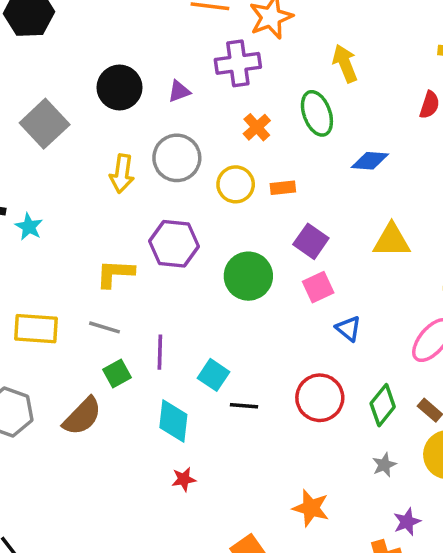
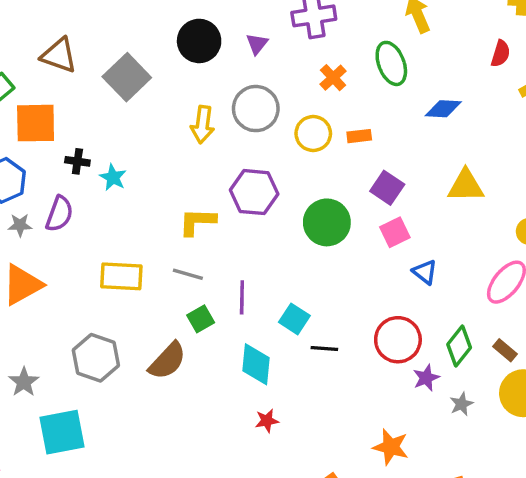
purple triangle: (179, 91) -> (257, 44), turned -30
purple star: (407, 522) -> (426, 378), moved

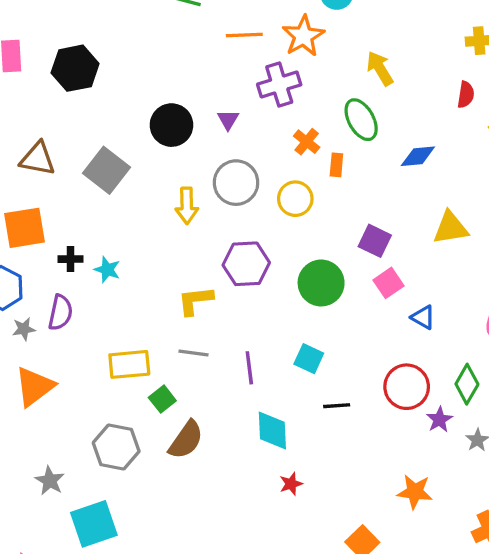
orange rectangle: (359, 136) -> (336, 165), moved, turned -70
green square: (201, 319) -> (162, 399), moved
cyan square: (294, 319) -> (309, 359), moved

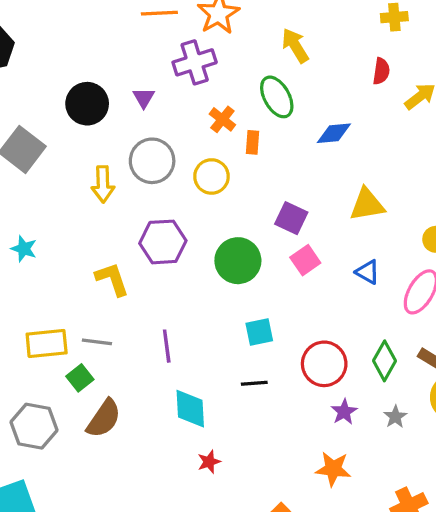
yellow L-shape: (195, 301) -> (112, 279), turned 78
blue triangle: (423, 317) -> (368, 272), moved
gray line: (194, 353) -> (97, 342), moved
cyan square: (309, 359) -> (259, 332), moved, turned -36
purple star: (439, 420) -> (344, 412), moved

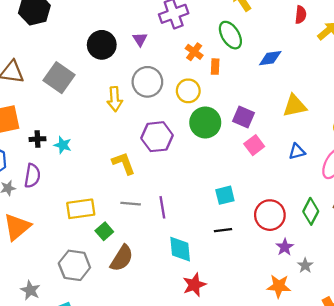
green circle: (238, 261) -> (205, 122), moved
blue triangle: (368, 272) -> (297, 152), turned -42
gray line: (97, 342) -> (131, 204), moved
gray star: (395, 417) -> (305, 265), moved
red star: (209, 462) -> (194, 285), size x1.5

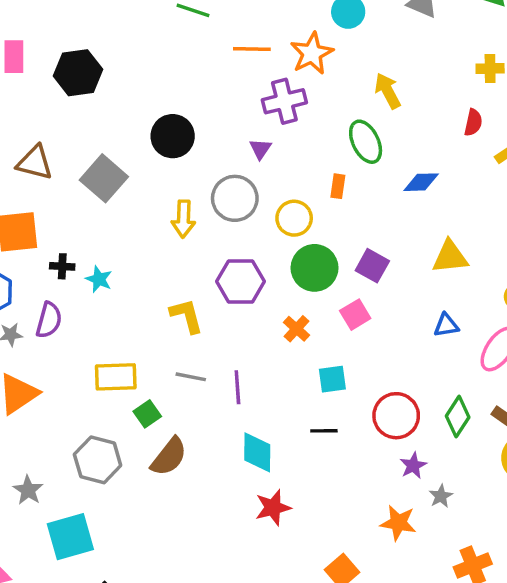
purple triangle: (140, 39) -> (260, 149), moved
orange cross: (194, 52) -> (297, 329), moved
pink square: (254, 145) -> (355, 315), moved

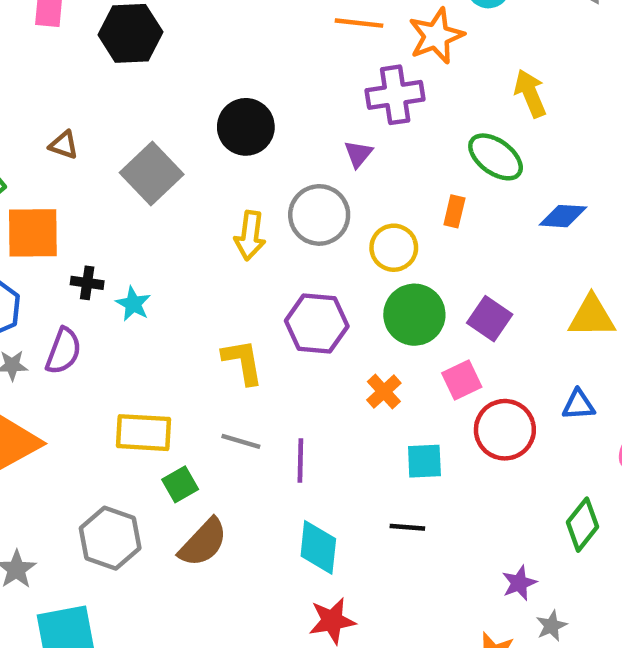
green ellipse: (366, 142) -> (496, 157), turned -33
brown triangle: (35, 163) -> (64, 145), size x0.6
red circle: (396, 416) -> (505, 430), moved

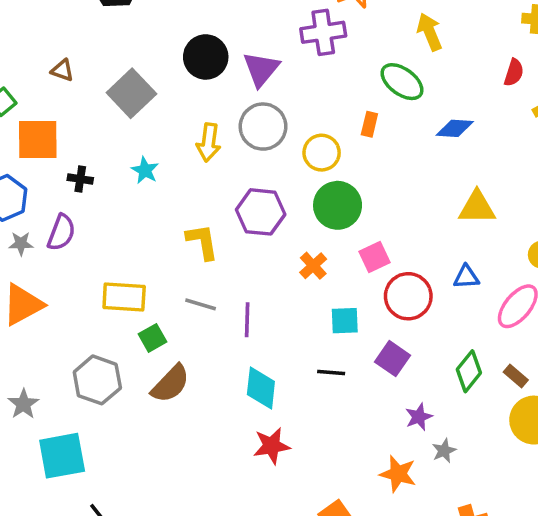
purple triangle: (358, 154) -> (261, 69), moved, size x1.6
cyan star: (133, 304) -> (145, 170), moved
purple square: (490, 319) -> (393, 359), moved

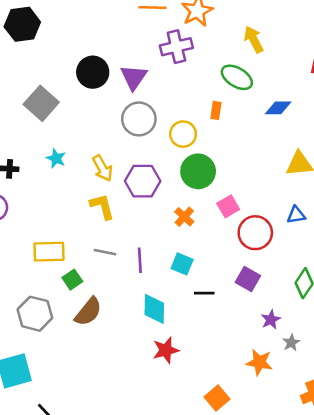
yellow arrow: (209, 142) -> (102, 168), moved, turned -32
cyan square: (345, 321) -> (182, 264), moved, turned 30

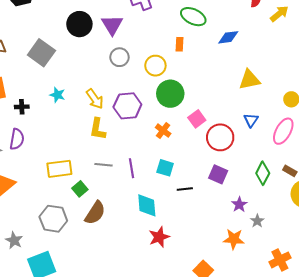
gray circle: (139, 119) -> (119, 57), size x0.7
yellow L-shape: (102, 206) -> (98, 129), turned -150
blue triangle: (296, 215) -> (251, 120), turned -42

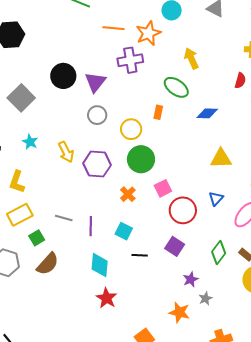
yellow L-shape: (98, 129) -> (17, 182), moved
yellow rectangle: (59, 169) -> (20, 215), turned -30
red star: (159, 237) -> (107, 298), turned -30

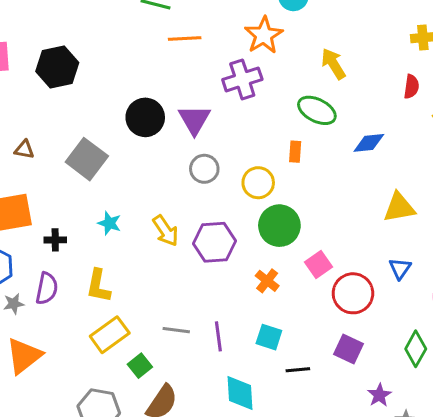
orange line: (113, 28) -> (185, 39), moved

